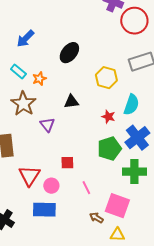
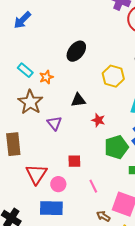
blue arrow: (25, 39) -> (22, 20), moved
red star: (108, 117) -> (98, 120), moved

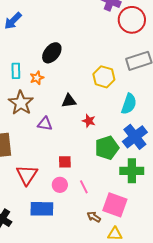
black ellipse: (76, 51) -> (52, 53), moved
cyan rectangle: (25, 70) -> (16, 71), turned 49
purple triangle: (54, 123) -> (45, 124), turned -42
pink circle: (58, 184) -> (60, 185), moved

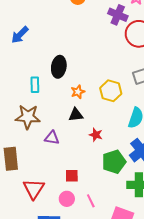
black ellipse: (52, 53) -> (59, 67), turned -30
cyan rectangle: (16, 71) -> (35, 85), moved
orange star: (37, 78) -> (78, 92), moved
brown star: (21, 103) -> (28, 117), turned -30

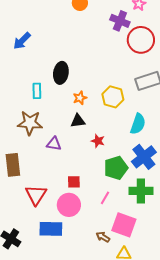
pink circle: (67, 199) -> (69, 205), size x1.5
pink line: (91, 201) -> (105, 198), moved, turned 56

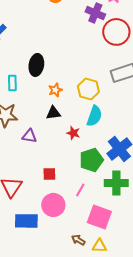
cyan semicircle: (138, 124) -> (94, 116), moved
pink circle: (69, 205) -> (53, 205), moved
brown arrow: (103, 237) -> (78, 240), moved

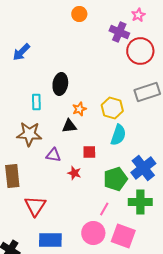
black triangle: (53, 113) -> (69, 126), moved
red star: (73, 133) -> (74, 173), moved
red square: (49, 174) -> (89, 152), moved
pink circle: (53, 205) -> (93, 233), moved

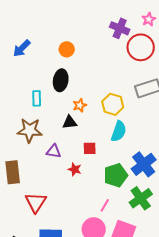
orange circle: (79, 14) -> (67, 49), moved
pink star: (138, 15) -> (149, 19), moved
green cross: (140, 202) -> (141, 198), turned -35

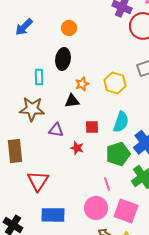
cyan semicircle: (119, 131) -> (121, 122), moved
pink line: (105, 205) -> (107, 184), turned -48

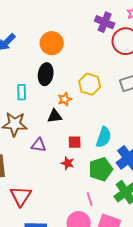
orange circle: (69, 28) -> (52, 43), size x1.5
yellow hexagon: (115, 83) -> (90, 84), moved
red star: (77, 148) -> (68, 163), moved

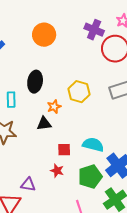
orange circle: (52, 43) -> (44, 35), moved
cyan semicircle: (104, 137) -> (93, 145), turned -95
purple triangle: (39, 145) -> (28, 185), moved

